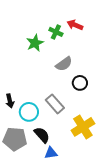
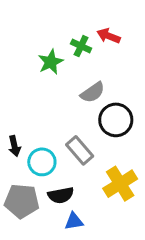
black circle: (80, 83) -> (116, 120), size x1.5
black semicircle: (42, 135) -> (61, 195), turned 120

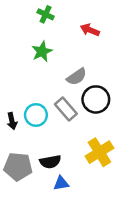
green cross: (81, 46) -> (46, 14), moved
gray rectangle: (80, 150) -> (66, 109), moved
cyan circle: (42, 162) -> (36, 115), moved

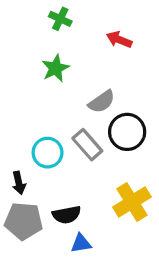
black arrow: (12, 121) -> (19, 183), moved

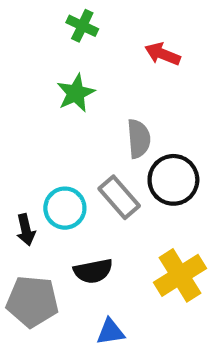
gray semicircle: (102, 102) -> (139, 139), turned -60
black arrow: (19, 183) -> (26, 230), moved
black semicircle: (67, 215) -> (93, 271), moved

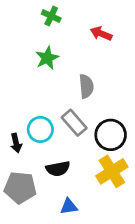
black circle: (173, 180) -> (111, 135), moved

